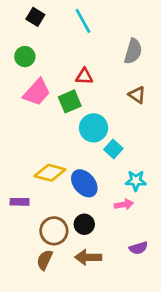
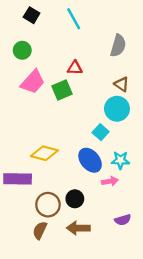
cyan circle: (94, 128) -> (117, 109), moved
blue ellipse: (84, 183) -> (90, 160), moved
purple rectangle: (20, 202) -> (18, 179), size x1.6

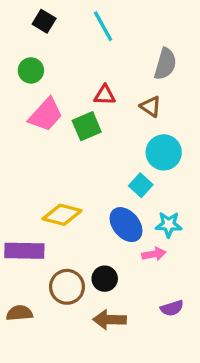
brown triangle: (122, 84) -> (151, 107), moved
brown semicircle: (40, 230) -> (19, 313), moved, turned 60

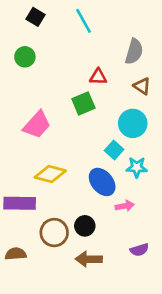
red triangle: (105, 95) -> (98, 77), moved
brown triangle: (151, 107) -> (142, 86), moved
pink trapezoid: (46, 115) -> (37, 125), moved
green square: (87, 126) -> (83, 103), moved
cyan star: (169, 225) -> (137, 167), moved

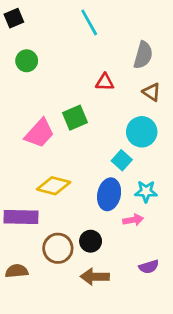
black square: (36, 17) -> (14, 18), moved, turned 36
green square: (83, 103) -> (75, 118), moved
cyan star: (137, 167) -> (146, 191), moved
blue ellipse: (102, 182) -> (109, 194), turned 52

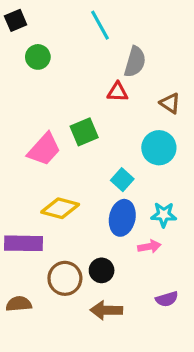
gray semicircle: (143, 55) -> (135, 62), moved
green circle: (27, 61) -> (38, 57), moved
cyan square: (122, 160) -> (122, 180), moved

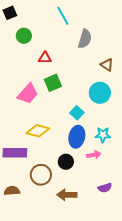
red triangle: (117, 92) -> (45, 58), moved
black circle: (102, 270) -> (66, 162), moved

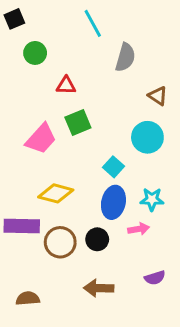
brown circle: (41, 175) -> (60, 242), moved
brown semicircle: (12, 191) -> (28, 298), moved

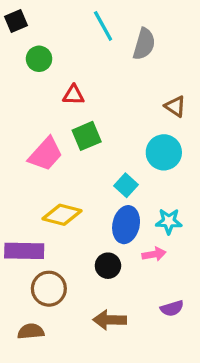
gray semicircle: (125, 57) -> (144, 44), moved
brown circle: (60, 242) -> (49, 289), moved

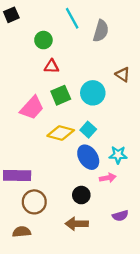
green circle: (39, 59) -> (43, 40), moved
cyan circle: (164, 152) -> (93, 93), moved
yellow diamond: (62, 215) -> (61, 133), moved
blue ellipse: (126, 225) -> (88, 157), turned -45
black circle: (108, 266) -> (81, 195), moved

